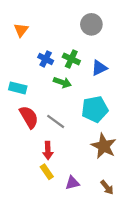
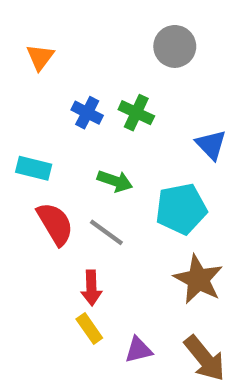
blue triangle: (99, 68) -> (211, 145), moved, turned -48
green arrow: (62, 82) -> (115, 181), moved
brown arrow: (107, 187) -> (205, 358), size x1.6

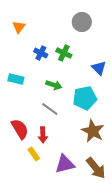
red semicircle: (55, 224) -> (20, 129), moved
yellow rectangle: (89, 328) -> (34, 154), moved
purple triangle: (138, 350) -> (65, 164), size x1.5

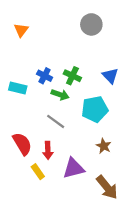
blue cross: (41, 53) -> (45, 76), moved
green cross: (64, 53) -> (72, 76), moved
brown star: (93, 131) -> (104, 146), size x0.6
purple triangle: (65, 164) -> (74, 168), moved

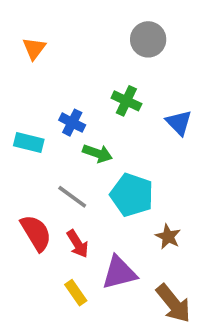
green cross: (72, 76) -> (126, 101), moved
cyan pentagon: (95, 109) -> (132, 195), moved, turned 30
gray line: (56, 121) -> (72, 197), moved
red arrow: (48, 150) -> (78, 244), turned -30
yellow rectangle: (38, 172) -> (76, 293), moved

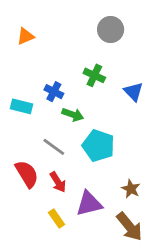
orange triangle: (34, 48) -> (25, 36), turned 30
brown star: (168, 237) -> (131, 189), moved

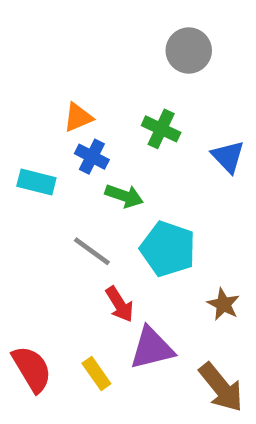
orange triangle: (25, 36) -> (78, 117), moved
red semicircle: (27, 174) -> (32, 369), moved
red arrow: (58, 182) -> (120, 304), moved
brown star: (131, 189) -> (223, 304), moved

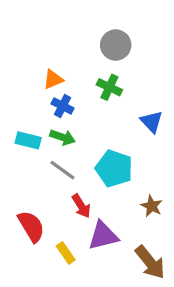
gray circle: (189, 50) -> (116, 45), moved
blue triangle: (228, 157) -> (152, 122), moved
cyan rectangle: (36, 182) -> (28, 140), moved
green arrow: (124, 196) -> (63, 137), moved
red semicircle: (32, 369) -> (31, 226), moved

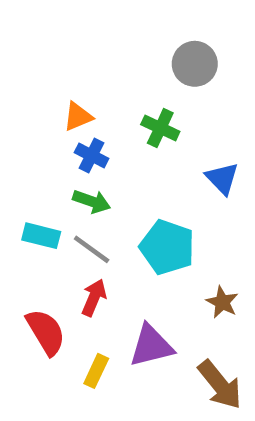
gray circle: (116, 45) -> (195, 64), moved
cyan rectangle: (28, 140) -> (41, 236), moved
red arrow: (81, 206) -> (94, 298), moved, turned -125
yellow rectangle: (66, 253) -> (96, 371), turned 60

